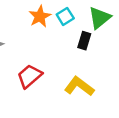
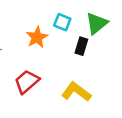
orange star: (40, 16) -> (37, 37), moved
cyan square: (65, 16) -> (62, 22), turned -36

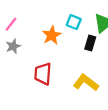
red trapezoid: (27, 82) -> (43, 74), turned -45

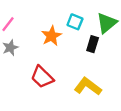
red trapezoid: (43, 74) -> (42, 77), turned -50

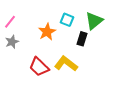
yellow L-shape: (88, 86) -> (66, 64), moved

